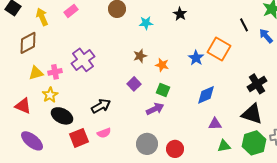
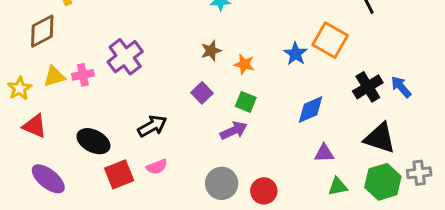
blue arrow: (266, 36) -> (401, 87), moved
black cross: (257, 84) -> (368, 87), moved
yellow star: (50, 95) -> (20, 88), moved

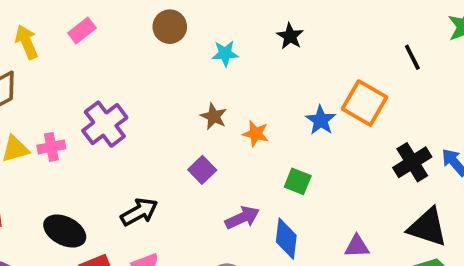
brown star: (211, 51) -> (214, 116), turned -30
green square: (246, 102) -> (298, 181), moved
blue diamond: (311, 109) -> (286, 239), moved, turned -60

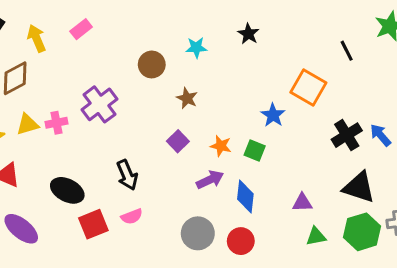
brown circle: (170, 27) -> (152, 64), moved
blue star: (321, 120) -> (273, 115), moved
orange star: (256, 134) -> (221, 146), moved
black arrow: (139, 212) -> (127, 175), turned 96

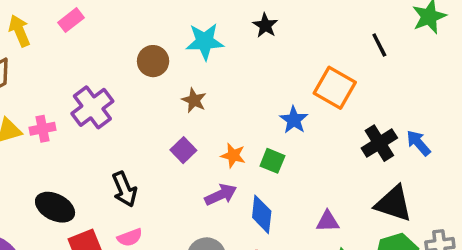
cyan star: (196, 48) -> (205, 41), size x1.5

